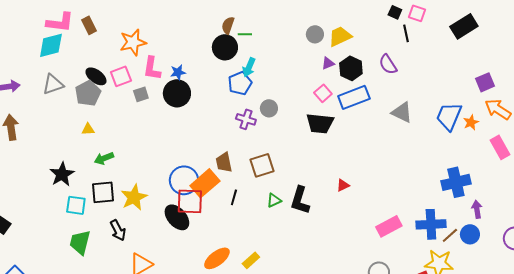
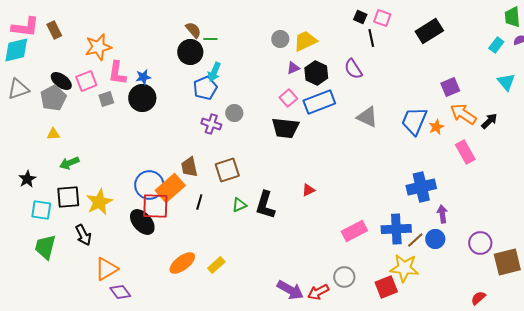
brown semicircle: (228, 25) -> (193, 30), turned 120
black star: (62, 174) -> (27, 179), size x0.7

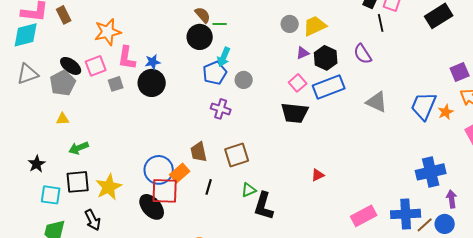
gray circle: (234, 113) -> (244, 80), moved
orange rectangle: (170, 188) -> (180, 173), size x0.7
black L-shape: (265, 205) -> (264, 206), moved

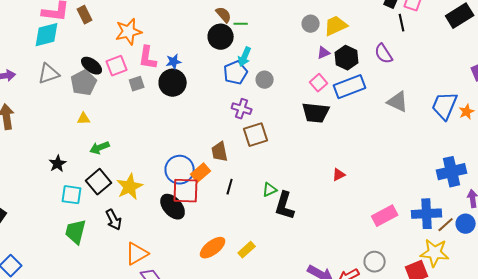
brown square: (237, 155) -> (256, 135), moved
black square: (78, 182) -> (99, 182), turned -35

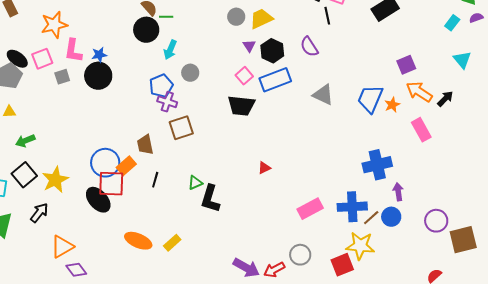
purple triangle: (324, 53) -> (249, 46), turned -40
blue pentagon: (236, 73) -> (161, 86), moved
black arrow: (114, 220) -> (39, 213), turned -115
orange ellipse: (213, 248) -> (138, 241), turned 60

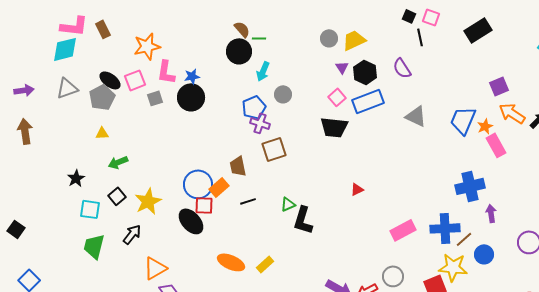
pink rectangle: (421, 130) -> (496, 145), moved
black square: (24, 175) -> (117, 196), size x0.7
black line: (155, 180) -> (248, 201), turned 56
red square: (111, 184) -> (204, 205), size x0.7
blue circle: (391, 217) -> (484, 254), moved

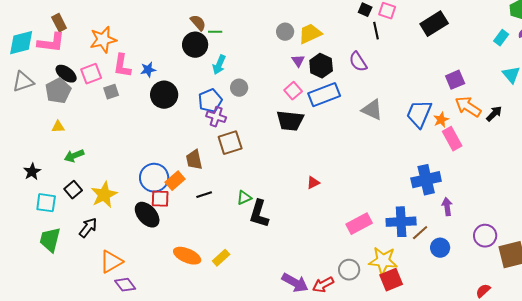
pink L-shape: (74, 26) -> (51, 43), moved
black circle: (191, 97) -> (164, 95), moved
yellow star: (453, 267) -> (383, 261), moved

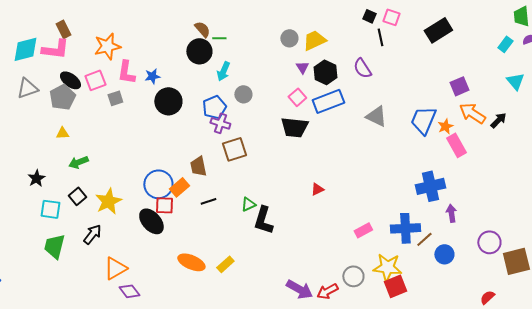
pink rectangle: (359, 224) -> (363, 230), size x0.7

